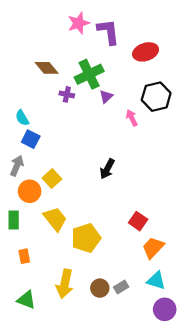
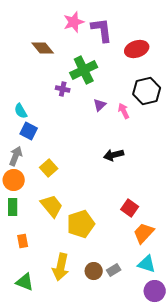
brown diamond: (47, 68) -> (43, 48), moved
purple triangle: (106, 97) -> (100, 105), moved
black arrow: (107, 169) -> (114, 155), moved, turned 48
orange circle: (30, 191) -> (14, 180), moved

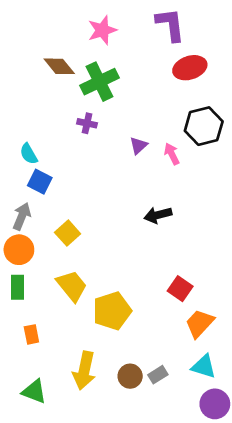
purple L-shape: (102, 30) -> (170, 25), moved
green cross: (84, 70) -> (100, 82), moved

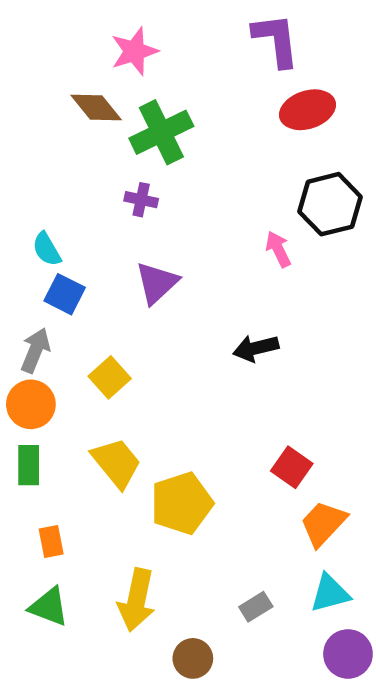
pink star: (102, 30) -> (134, 51), moved
purple triangle: (138, 146) -> (157, 283), moved, size x1.5
cyan triangle: (204, 366) -> (330, 593), turned -32
brown circle: (130, 376) -> (193, 658), moved
green triangle: (34, 391) -> (49, 607), moved

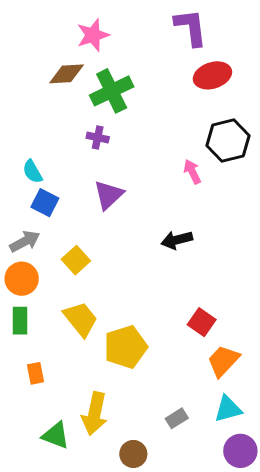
brown diamond: (96, 108) -> (67, 74), turned -54
gray arrow: (35, 350) -> (25, 241), turned 40
green triangle: (49, 607) -> (56, 435), moved

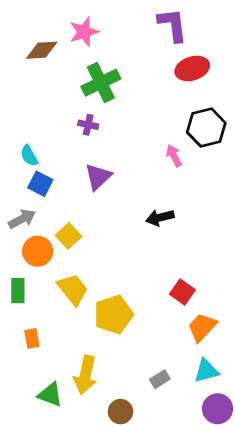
brown diamond: (67, 74) -> (42, 50), moved
orange circle: (22, 279) -> (38, 251), moved

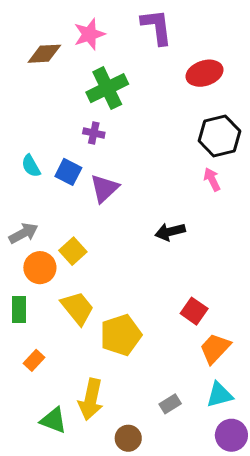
purple L-shape: (173, 25) -> (157, 27), moved
pink arrow: (174, 156) -> (212, 179), moved
blue square: (40, 184) -> (68, 172), moved
orange rectangle: (32, 338) -> (34, 360), turned 54

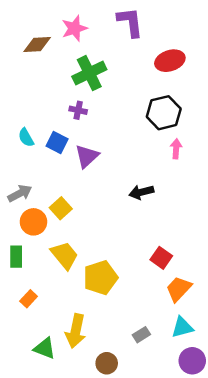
black hexagon: (219, 136) -> (164, 113), moved
pink arrow: (212, 179) -> (176, 149), turned 30

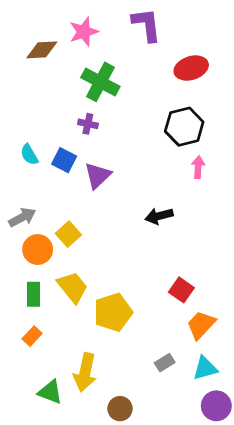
green cross: (89, 73) -> (100, 82), turned -36
green rectangle: (16, 257) -> (33, 294), moved
gray rectangle: (141, 335) -> (165, 363), moved

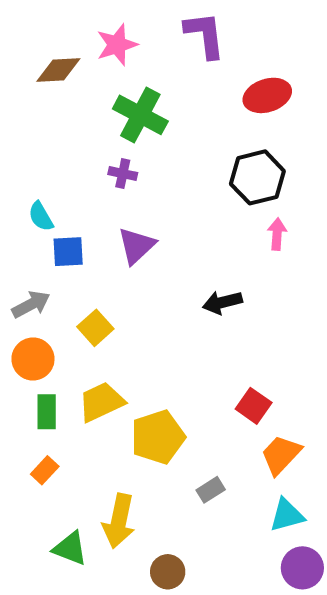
blue square: (64, 160) -> (68, 252), moved, turned -30
orange circle: (38, 249) -> (33, 359), moved
yellow trapezoid: (73, 287) -> (101, 402), turned -76
gray rectangle: (165, 363) -> (211, 490), moved

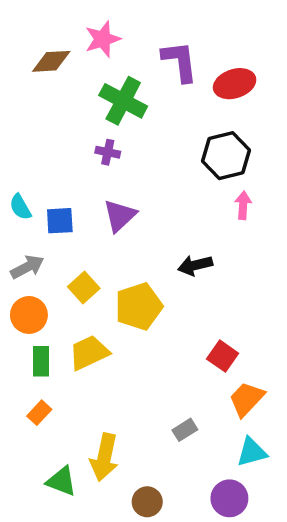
purple L-shape: (205, 35) -> (180, 61), moved
cyan semicircle: (41, 216) -> (20, 207), moved
yellow pentagon: (158, 437) -> (139, 306), moved
purple circle: (302, 568) -> (229, 498), moved

